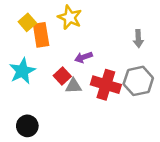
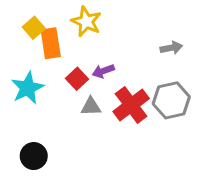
gray arrow: (138, 39) -> (171, 48), turned -98
red square: (62, 76) -> (77, 79), moved
red cross: (106, 85) -> (131, 105), turned 36

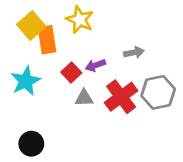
yellow square: (34, 28) -> (31, 25), size x1.4
gray arrow: (171, 48) -> (134, 52), moved

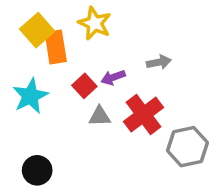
gray hexagon: (158, 92) -> (187, 147), moved

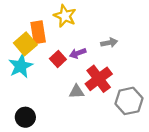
yellow square: (37, 30) -> (25, 44), moved
gray triangle: (100, 116) -> (77, 92), moved

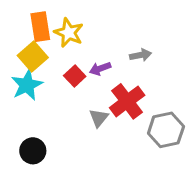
yellow star: (65, 16) -> (69, 33), moved
orange rectangle: (38, 32) -> (40, 27), moved
gray triangle: (77, 92) -> (99, 118), turned -49

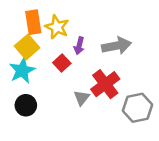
gray arrow: (141, 55) -> (116, 46), size x1.6
purple arrow: (100, 69) -> (79, 46), moved, turned -56
black circle: (33, 151) -> (26, 105), moved

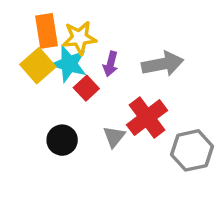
yellow star: (57, 27) -> (79, 38), turned -30
cyan star: (22, 70) -> (69, 64), moved, turned -30
black circle: (26, 105) -> (62, 140), moved

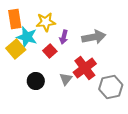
orange rectangle: (47, 31) -> (15, 19), moved
cyan star: (69, 64) -> (27, 37), moved
yellow square: (38, 66) -> (16, 49), moved

